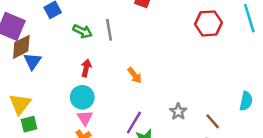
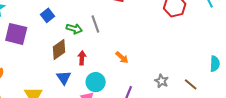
brown diamond: (21, 47) -> (59, 50), moved
blue triangle: (32, 61) -> (64, 78), moved
cyan circle: (82, 97) -> (96, 82), moved

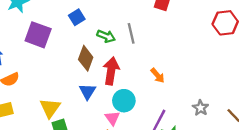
brown diamond: (59, 50) -> (86, 58), turned -40
red arrow: (82, 58) -> (111, 71), size x1.6

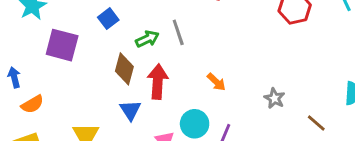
green arrow: (106, 36) -> (147, 39), turned -42
cyan circle: (124, 101) -> (195, 124), moved
gray star: (201, 108) -> (274, 98), moved

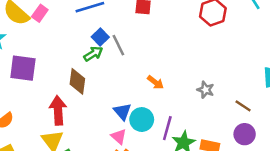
blue square: (108, 19) -> (100, 37), moved
red arrow: (158, 82) -> (58, 110), moved
blue triangle: (130, 110) -> (122, 112), moved

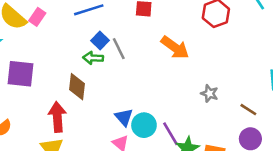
green arrow: (93, 54) -> (93, 58), turned -144
orange arrow: (155, 82) -> (175, 47), moved, size x1.6
purple line: (167, 128) -> (171, 134), turned -45

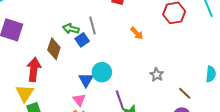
blue square: (100, 41) -> (82, 40), moved
orange arrow: (175, 47) -> (137, 33), size x0.6
cyan circle: (144, 125) -> (102, 72), moved

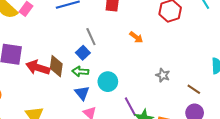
green arrow: (71, 29) -> (80, 71), moved
red arrow: (34, 69) -> (38, 68), moved, turned -70
blue triangle: (86, 80) -> (82, 93), moved

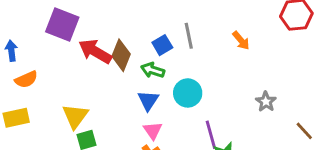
gray line: (91, 37) -> (189, 36), moved

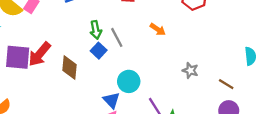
red arrow: (95, 51) -> (39, 54), moved, turned -64
green arrow: (153, 70) -> (96, 30), moved, turned -102
blue triangle: (148, 100) -> (111, 100), moved

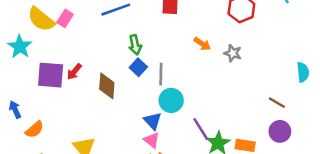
gray line: (117, 37) -> (161, 74), moved, turned 30
red arrow: (39, 54) -> (74, 72), size x0.6
gray star: (190, 70) -> (233, 53), moved

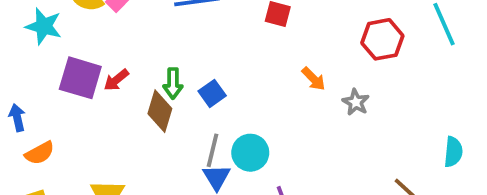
green arrow: (135, 45) -> (173, 83), moved
cyan star: (20, 47) -> (44, 26), turned -30
gray line: (161, 74) -> (212, 150), moved

